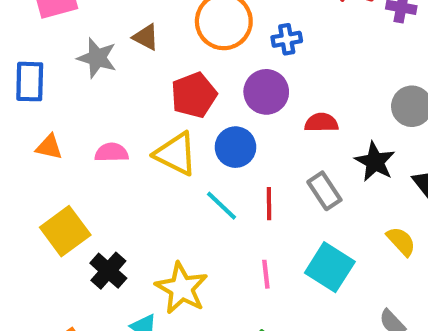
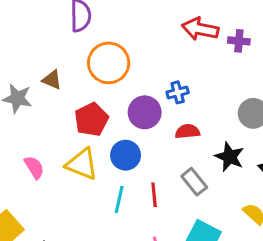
blue cross: (287, 39) -> (178, 92), moved
pink semicircle: (111, 152) -> (34, 167), turned 65
cyan line: (221, 206) -> (119, 199), turned 64

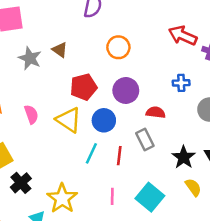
orange circle: (109, 63) -> (118, 47), moved, size x0.7
blue cross: (178, 92) -> (181, 83), moved
black star: (230, 157) -> (184, 157), moved
gray rectangle: (194, 182) -> (145, 140), moved

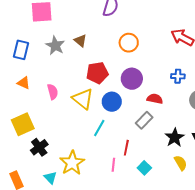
gray rectangle: (145, 140) -> (144, 120), turned 66
red line: (119, 156) -> (126, 148), moved
cyan square: (150, 197) -> (144, 168), size x0.6

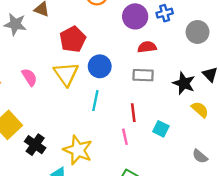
purple circle: (132, 79) -> (135, 16), moved
yellow triangle: (83, 99) -> (66, 74), turned 35
gray rectangle: (144, 120) -> (143, 75), turned 66

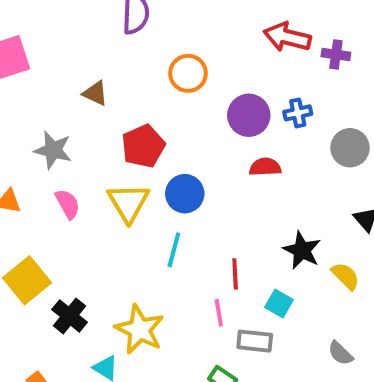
gray star: (15, 24) -> (53, 150), moved
gray rectangle: (143, 75) -> (255, 341), moved
black star: (184, 83) -> (302, 250), moved

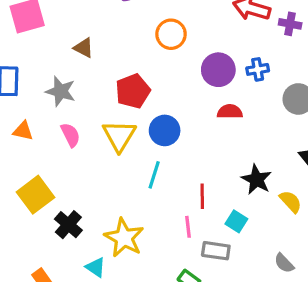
brown triangle: (95, 93) -> (84, 48), moved

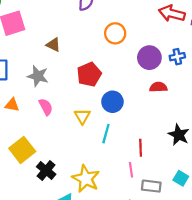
yellow triangle: (119, 136) -> (82, 116), moved, size x0.7
cyan square: (236, 221) -> (181, 178), moved

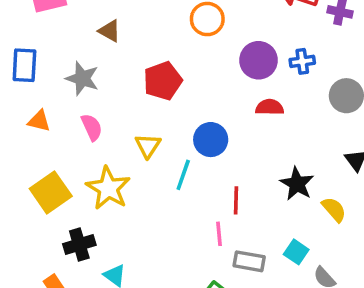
blue circle: (112, 102) -> (211, 140), moved
black cross: (46, 170) -> (79, 244), moved, turned 30
yellow star: (86, 179) -> (108, 188), moved

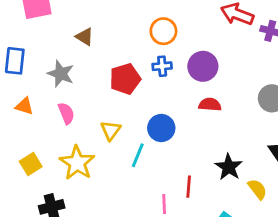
blue cross: (302, 61) -> (162, 66), moved
yellow square: (51, 192) -> (31, 164), size x0.7
red line: (236, 200) -> (189, 187), moved

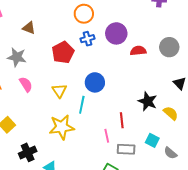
red semicircle: (210, 104) -> (138, 51), moved
yellow star: (77, 163) -> (62, 127), moved, turned -30

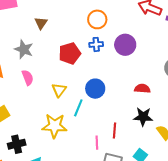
brown triangle: (29, 28) -> (41, 23), turned 32
red semicircle: (138, 51) -> (142, 89), moved
black star: (148, 101) -> (143, 117), turned -30

